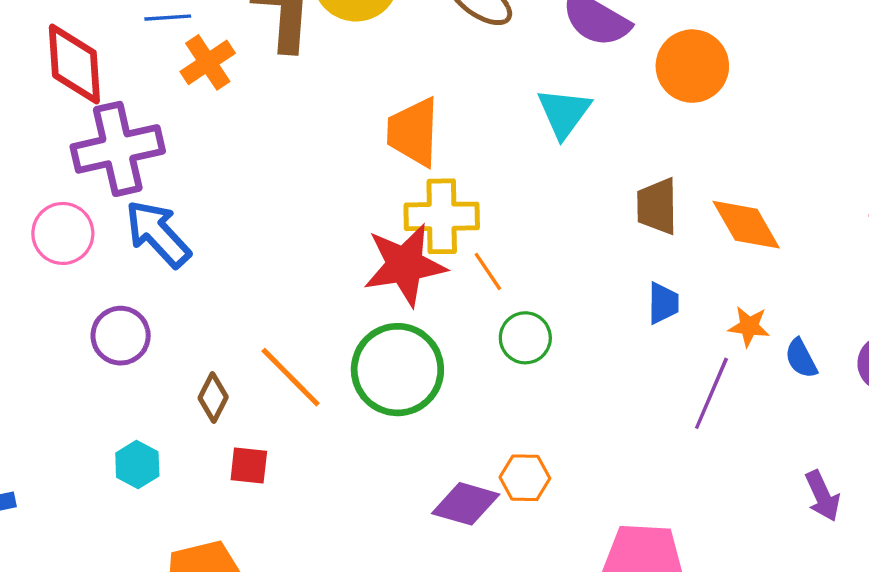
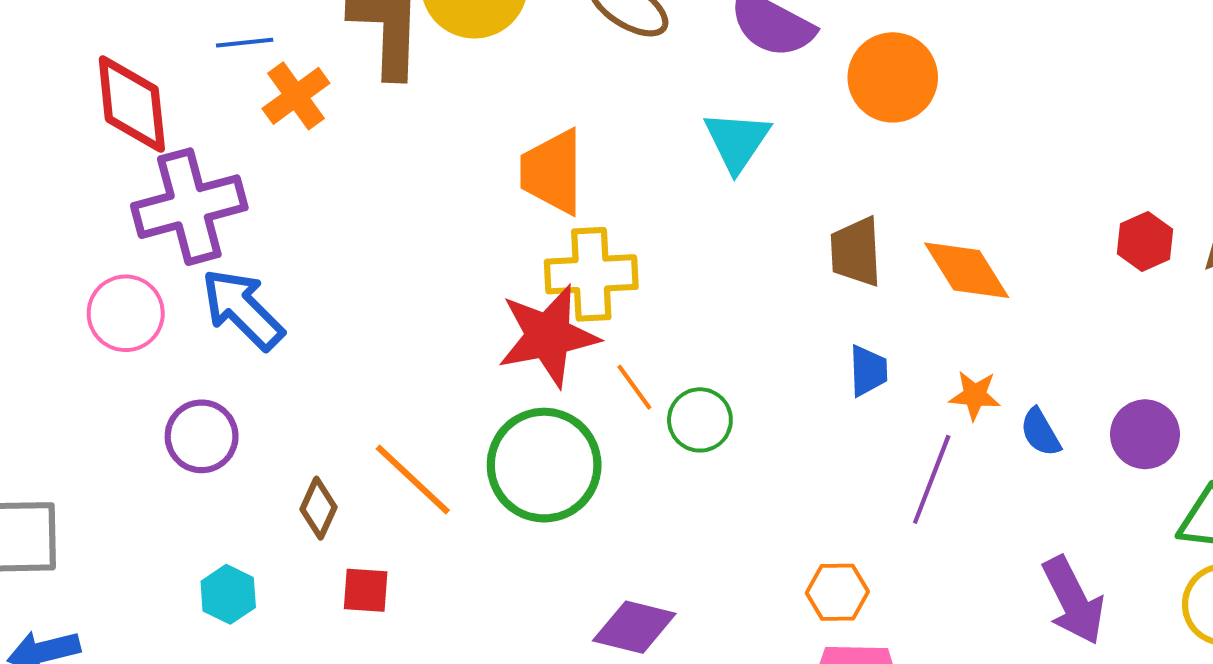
orange line: (488, 271) -> (634, 387), moved
orange hexagon: (525, 478) -> (837, 592), moved
purple arrow: (822, 496) -> (1073, 600), size x1.4

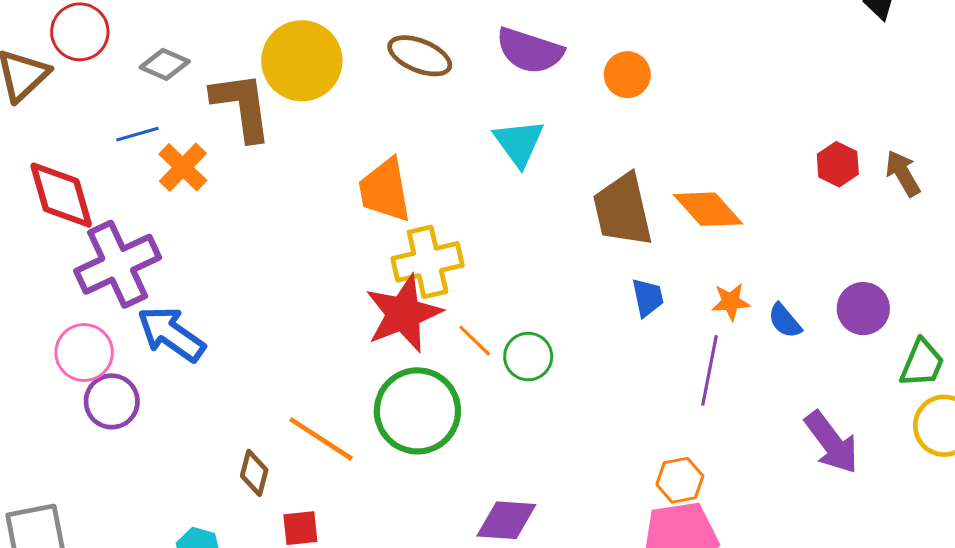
orange circle: (893, 77) -> (627, 75), size x0.7
brown trapezoid: (856, 252) -> (623, 210), size x1.4
purple circle: (202, 436) -> (112, 401), moved
orange hexagon: (837, 592) -> (680, 480), moved

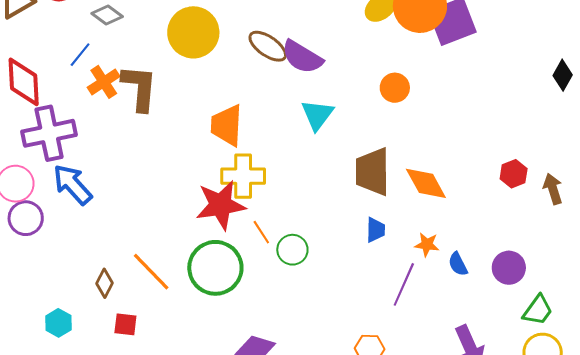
purple semicircle: (530, 51) -> (302, 57), moved
brown L-shape: (242, 106) -> (139, 88), moved
blue line: (137, 134) -> (80, 55), turned -48

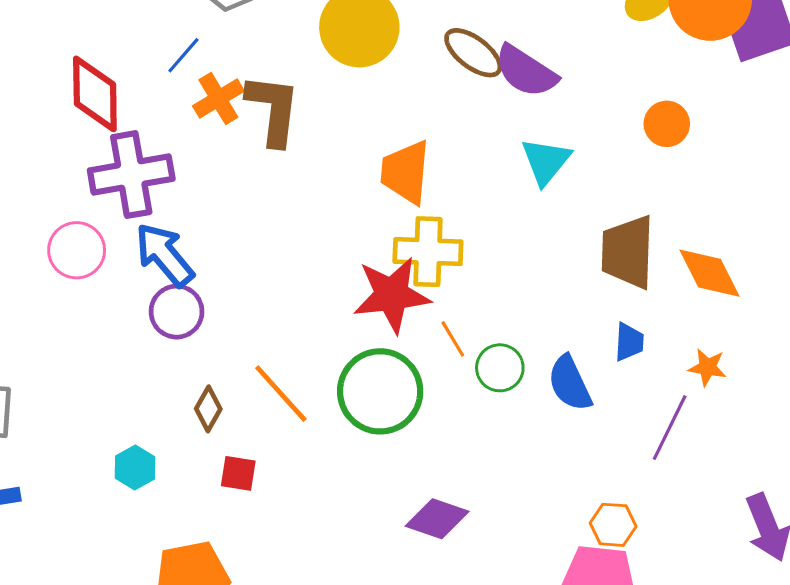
purple circle: (26, 218) -> (177, 312), moved
blue semicircle: (458, 264) -> (570, 383), moved, size x1.5

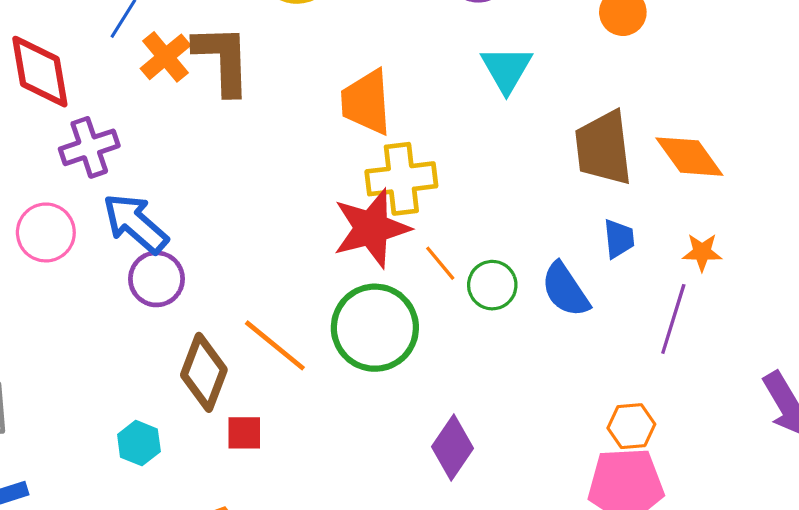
purple cross: (131, 175) -> (89, 147), size x0.7
brown diamond: (208, 409) -> (204, 372), size x1.6
purple diamond: (437, 519) -> (452, 448), turned -66

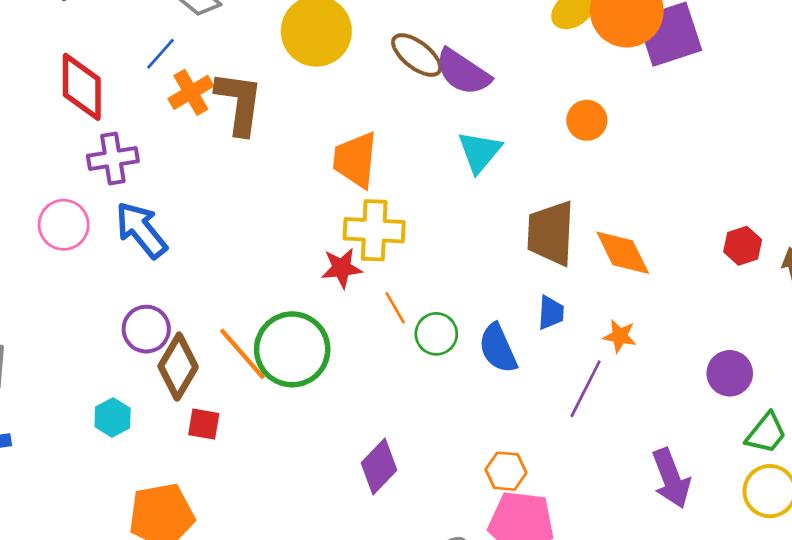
red star: (371, 228) -> (342, 268), size x0.6
purple circle: (156, 279) -> (146, 329), moved
green circle: (375, 328) -> (292, 349), moved
orange hexagon: (631, 426) -> (506, 471), moved

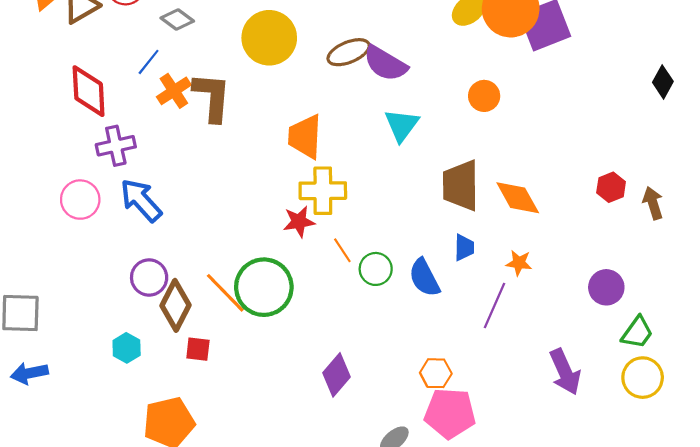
brown ellipse: (417, 55) -> (349, 52), turned -57

